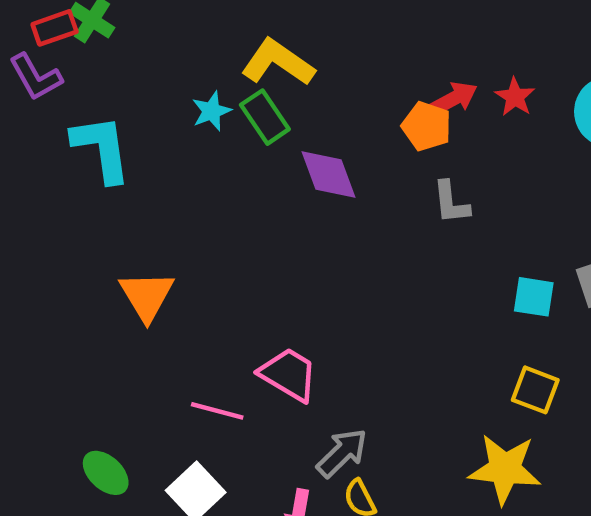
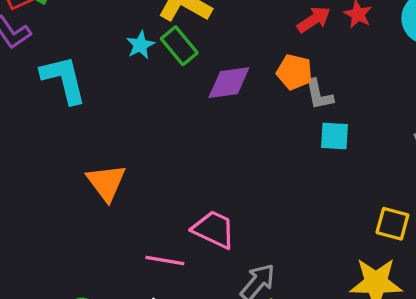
orange pentagon: (427, 126) -> (294, 72), moved
purple diamond: (329, 174) -> (229, 83), turned -72
cyan square: (534, 297) -> (334, 136), moved

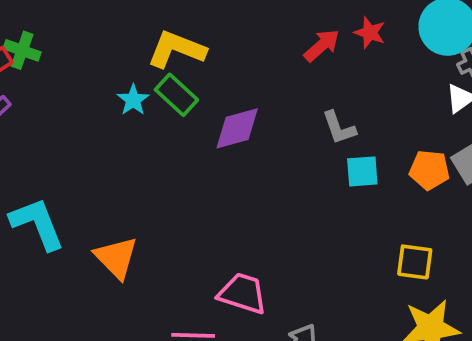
orange pentagon: (294, 72) -> (429, 170), moved
cyan L-shape: (64, 79) -> (37, 224), moved
yellow square: (392, 224) -> (415, 262), moved

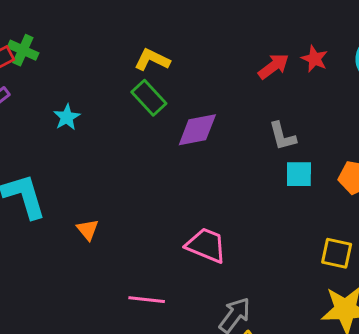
yellow L-shape: (177, 49) -> (152, 60), size x0.7
cyan star: (133, 100) -> (67, 117), moved
orange triangle: (116, 258) -> (88, 230), size x0.6
pink trapezoid: (243, 293) -> (206, 245), moved

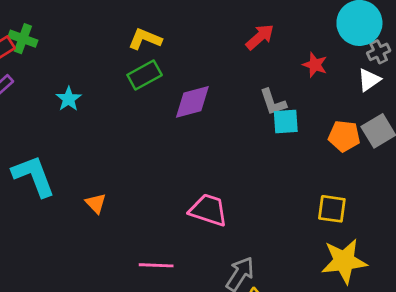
red star: (315, 59) -> (315, 65), moved
green rectangle: (149, 98) -> (145, 75), turned -72
cyan square: (299, 174) -> (286, 121), moved

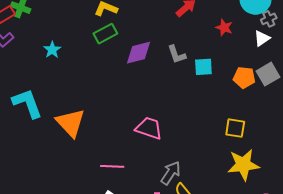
gray L-shape: (273, 102) -> (177, 54), moved
orange triangle: (96, 203) -> (71, 123), size x2.0

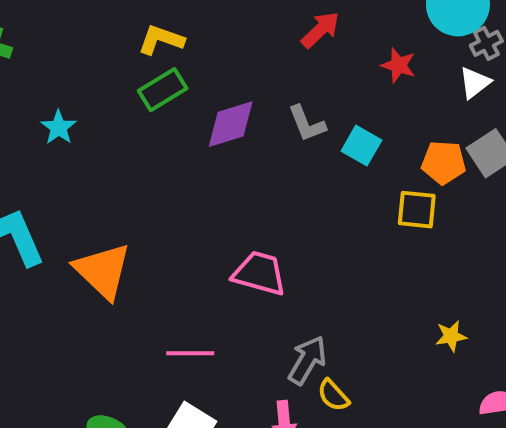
cyan square: (203, 67) -> (361, 146), turned 36
yellow square: (235, 128) -> (417, 210), moved
yellow star: (243, 165) -> (451, 336), size x0.5

